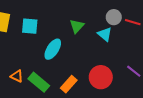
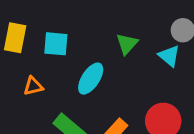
orange triangle: (17, 76) -> (33, 86), moved, turned -40

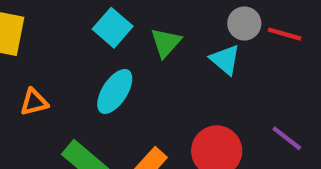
cyan square: (56, 44) -> (113, 28), moved, turned 36

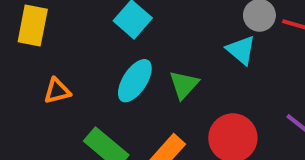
green triangle: (166, 43) -> (184, 85), moved

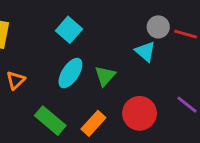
orange triangle: (57, 91) -> (16, 80), turned -30

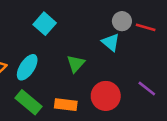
cyan ellipse: (70, 73) -> (27, 67), moved
orange rectangle: (93, 123) -> (66, 105), turned 55

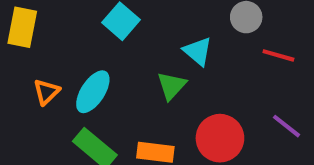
red line: (146, 27) -> (278, 55), moved
cyan triangle: (111, 42) -> (198, 51), moved

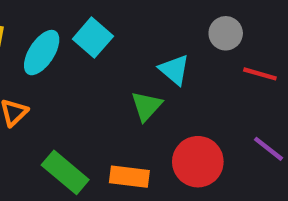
cyan ellipse: (93, 92) -> (42, 53), moved

